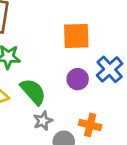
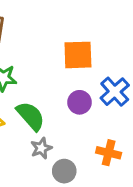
orange cross: (90, 125) -> (109, 153), moved

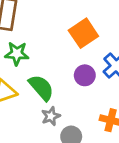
orange square: (78, 55) -> (83, 33), turned -32

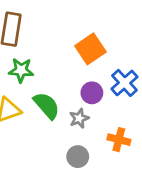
gray star: (51, 116) -> (79, 118), moved

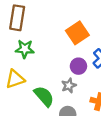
green semicircle: (47, 106) -> (44, 96), moved

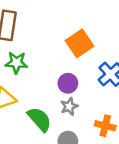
purple circle: (78, 66) -> (68, 83), moved

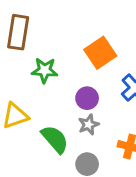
green star: (16, 63) -> (45, 70), moved

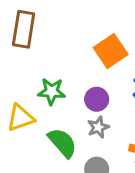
green star: (45, 70) -> (52, 91), moved

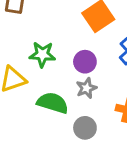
green semicircle: (62, 143) -> (53, 103), turned -32

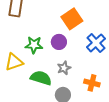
purple circle: (85, 62) -> (59, 42), moved

